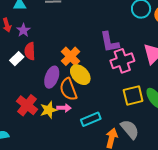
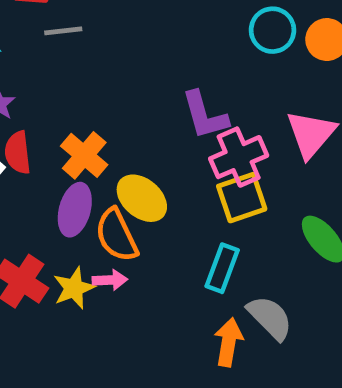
orange cross: (70, 56) -> (84, 155), moved
yellow square: (133, 95) -> (242, 198), moved
cyan rectangle: (91, 119) -> (222, 268), moved, turned -42

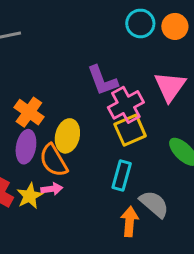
yellow ellipse: (142, 198) -> (67, 136), turned 68

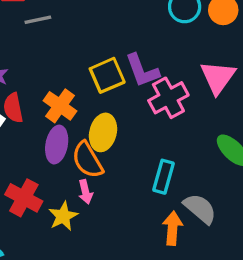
yellow square: (130, 130) -> (107, 75), moved
pink arrow: (52, 189) -> (86, 192), turned 84
yellow star: (30, 196) -> (63, 216), moved

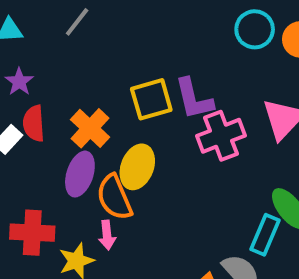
gray line: (38, 20) -> (77, 22), turned -48
cyan rectangle: (164, 177) -> (265, 235), moved
red cross: (24, 198) -> (32, 233), turned -33

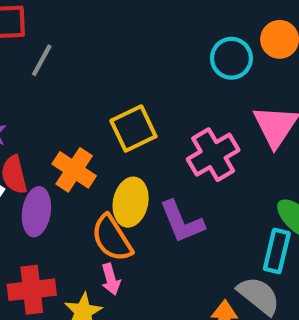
cyan circle: (255, 29) -> (231, 58), moved
purple L-shape: (194, 99) -> (182, 222), moved
purple ellipse: (80, 174) -> (36, 212), moved

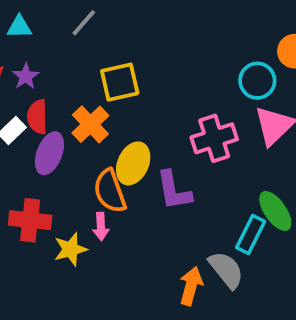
cyan circle: (231, 58) -> (257, 81), moved
yellow square: (133, 129) -> (120, 82), moved

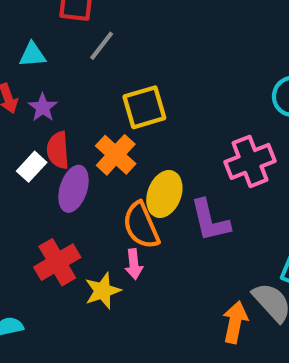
red cross: (30, 220) -> (57, 262), turned -33

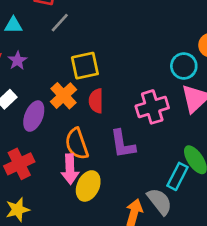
red semicircle: (58, 150) -> (96, 101), moved
yellow ellipse: (164, 194) -> (88, 186), moved
pink arrow: (134, 264) -> (70, 169), size x1.5
yellow star: (103, 291) -> (18, 210), moved

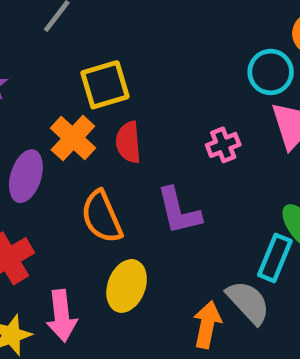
pink cross: (152, 107) -> (223, 145), size x0.6
pink arrow: (70, 169) -> (62, 316), moved

